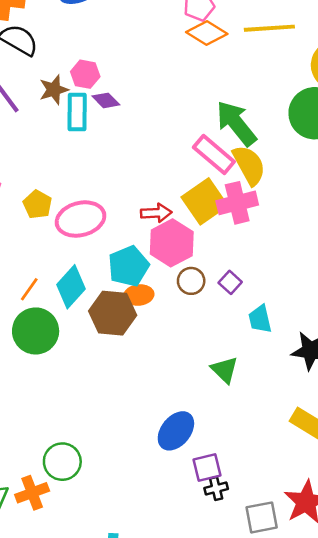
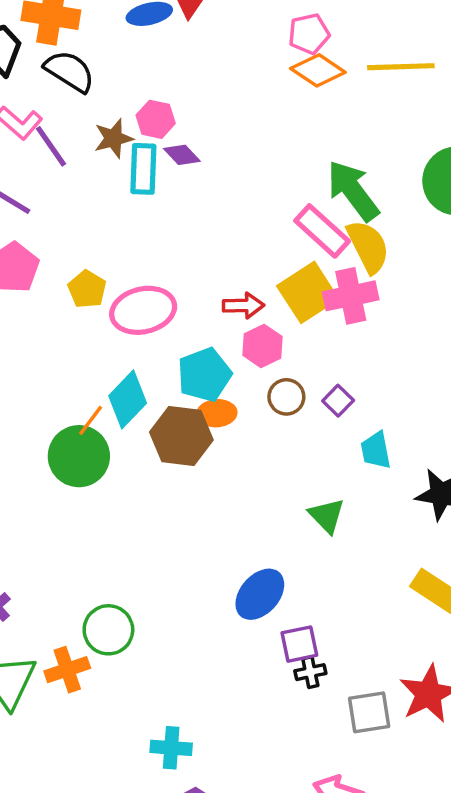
pink hexagon: (172, 243) -> (262, 346), size x0.7
orange line: (29, 289) -> (91, 420), moved

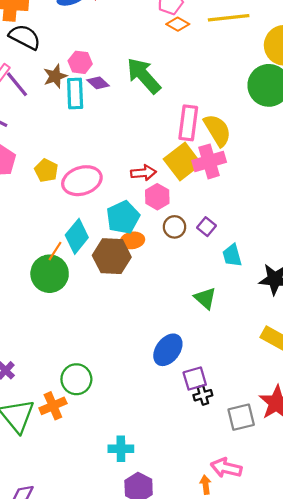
orange diamond: (318, 70) -> (178, 24), size x0.7
green arrow: (353, 191) -> (144, 76), moved
pink rectangle: (322, 231) -> (188, 123), turned 60

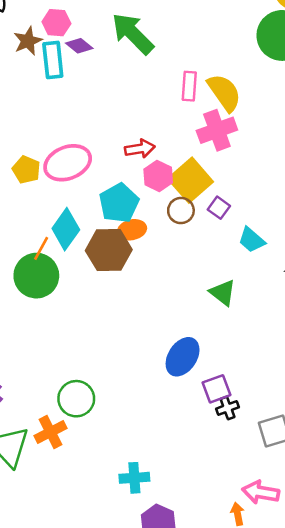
pink rectangle: (188, 123) -> (189, 86), size x0.7
yellow square: (182, 162) -> (190, 180), moved
yellow pentagon: (46, 170) -> (26, 170), moved
cyan trapezoid: (232, 255) -> (252, 240), turned -30

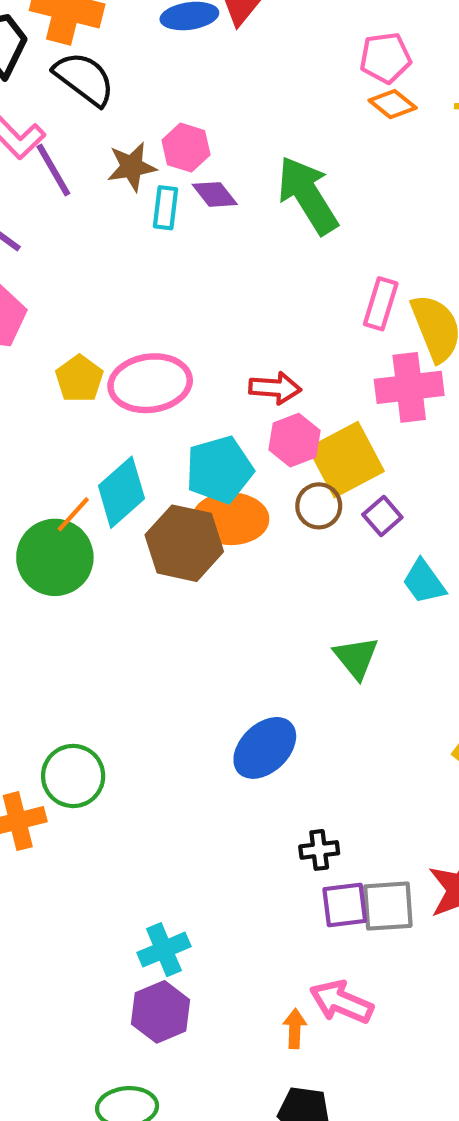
cyan rectangle: (53, 60) -> (166, 208), size x0.7
orange ellipse: (132, 230) -> (231, 519), size x1.5
purple square: (217, 389) -> (345, 905), moved
cyan cross: (134, 478) -> (164, 950), moved, turned -32

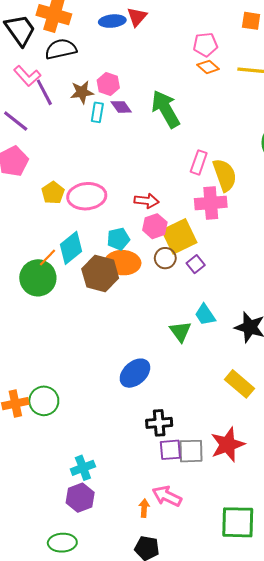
black semicircle: (84, 79) -> (61, 49), turned -52
cyan pentagon: (219, 470) -> (118, 239), size x0.7
cyan trapezoid: (424, 582) -> (205, 315), moved
green circle: (73, 776) -> (44, 401), moved
black cross: (319, 850) -> (159, 423), size x1.4

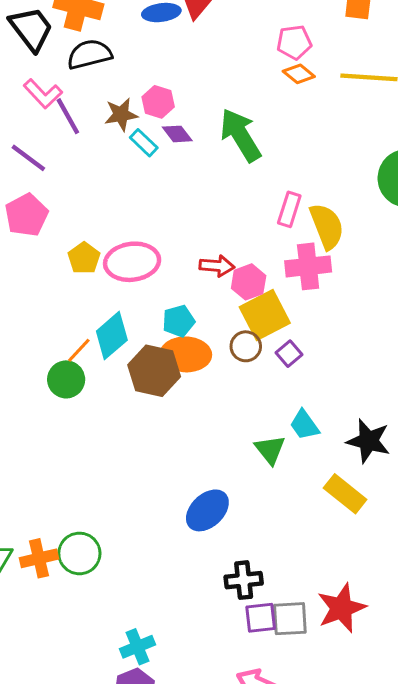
cyan rectangle: (97, 112) -> (144, 143), turned -54
pink hexagon: (155, 226) -> (249, 282), moved
green circle: (38, 278) -> (66, 379), size x0.7
yellow rectangle: (240, 384) -> (345, 494), moved

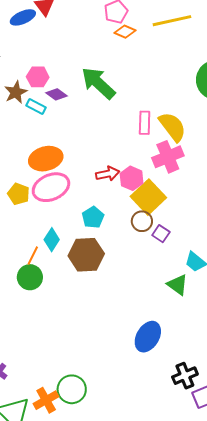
cyan diamond: (112, 336) -> (52, 240), size x0.7
orange ellipse: (186, 354) -> (46, 159), moved
purple square: (289, 354) -> (161, 234), moved

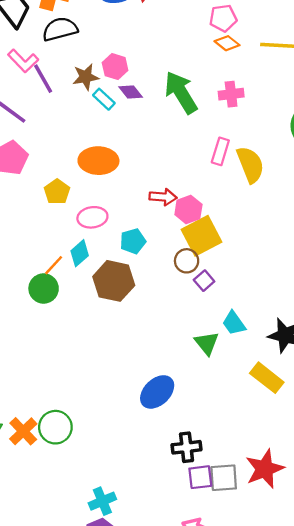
pink cross: (168, 157) -> (231, 94), moved, size x0.7
pink ellipse: (51, 187) -> (92, 217), moved, size x0.7
orange cross: (46, 400) -> (23, 431), turned -30

